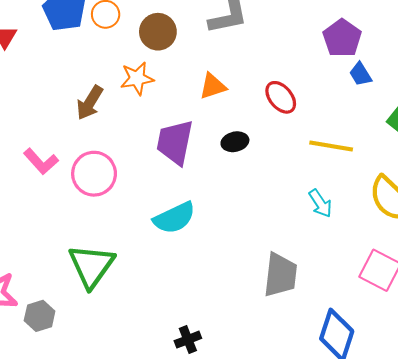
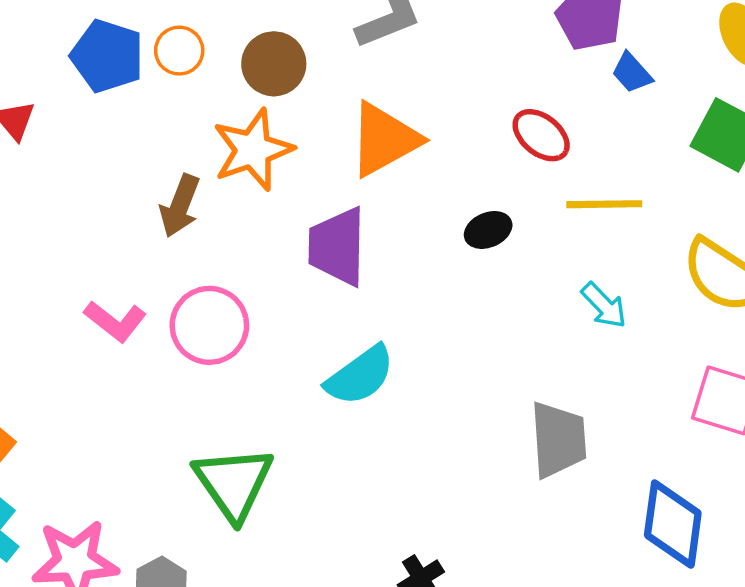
orange star: (137, 78) -> (253, 150), size x1.4
orange triangle: (213, 86) -> (384, 140), size x1.6
red ellipse: (281, 97) -> (541, 135), moved
black ellipse: (235, 142) -> (488, 230), moved

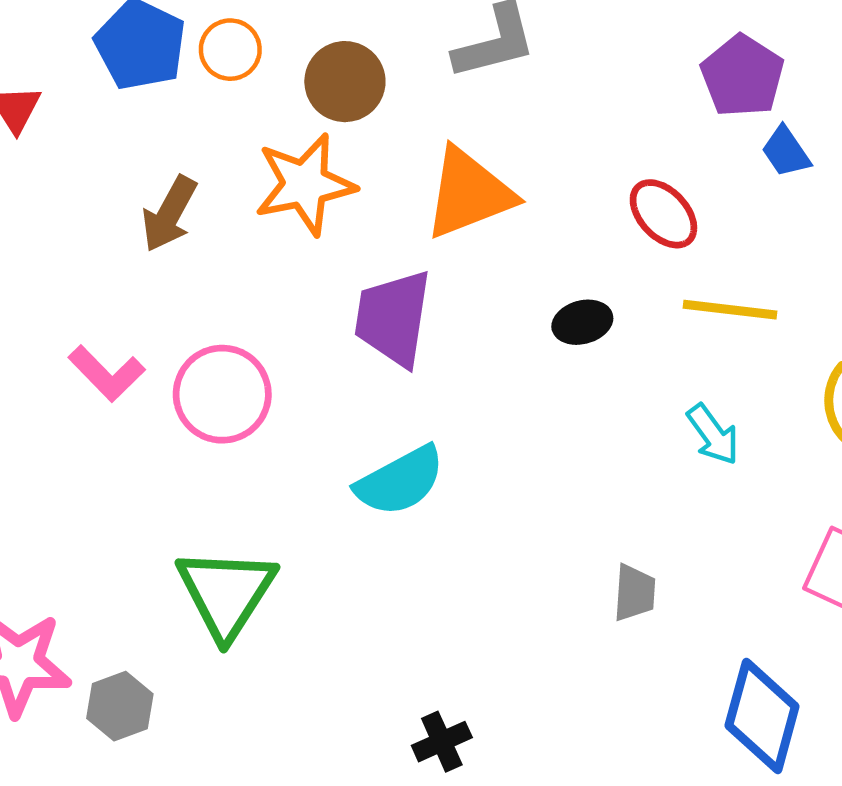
brown arrow: (180, 206) -> (169, 214), moved
gray trapezoid: (558, 440) -> (635, 593), size x0.6

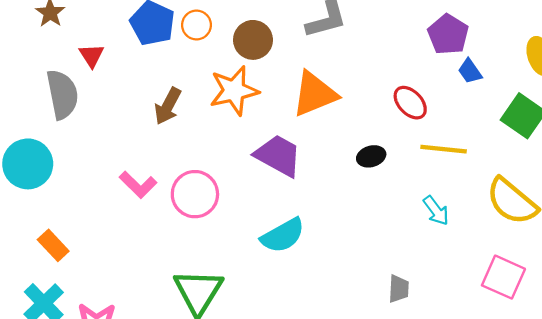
purple trapezoid: (393, 318) -> (278, 156), turned 111

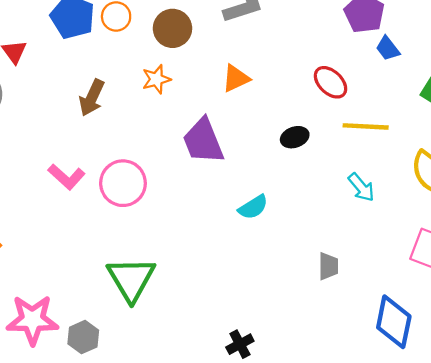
orange star: (234, 91) -> (156, 79), size x0.6
orange triangle: (315, 94) -> (236, 78), size x0.6
purple trapezoid: (278, 156) -> (203, 141), turned -138
cyan semicircle: (283, 236) -> (253, 207), moved, size x0.7

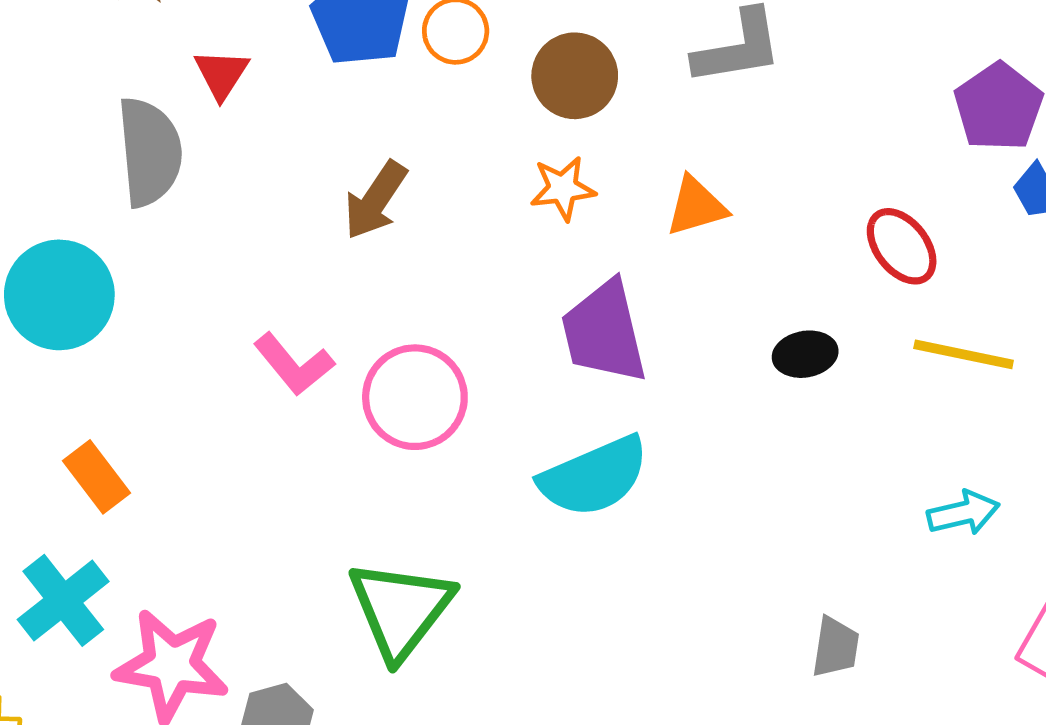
orange star: (156, 79) -> (563, 188), moved
cyan arrow: (361, 187) -> (963, 513), moved, turned -72
cyan semicircle: (253, 207) -> (594, 477), moved, size x1.6

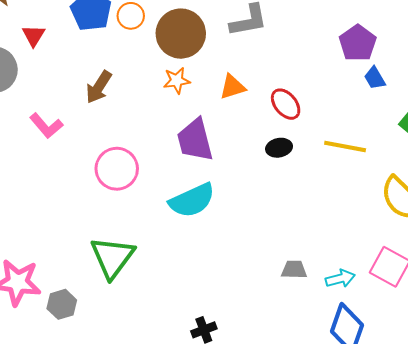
brown circle: (575, 76) -> (181, 34), size x1.4
red ellipse: (902, 246) -> (286, 104), moved
pink L-shape: (294, 364) -> (46, 126), moved
cyan arrow: (963, 513) -> (340, 279), moved
gray trapezoid: (836, 647) -> (294, 270), turned -96

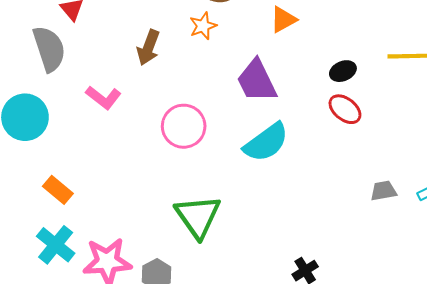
orange star: (177, 81) -> (203, 26), moved
red ellipse: (286, 104) -> (345, 109), moved

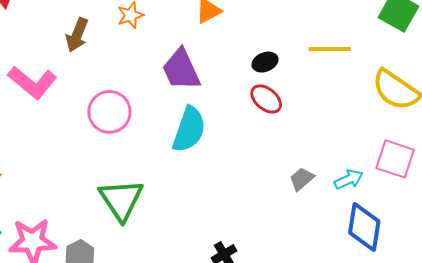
pink L-shape: (103, 97) -> (32, 82), size x1.4
cyan semicircle: (266, 142) -> (189, 129), turned -36
gray trapezoid: (384, 191) -> (302, 179), turned -32

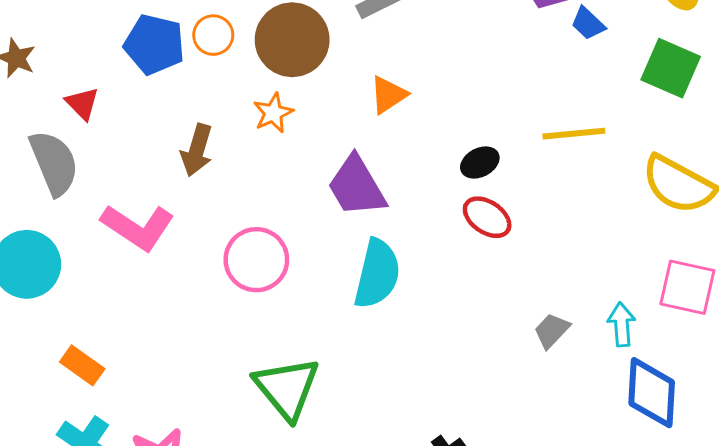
cyan arrow: (349, 179) -> (622, 324), turned -64

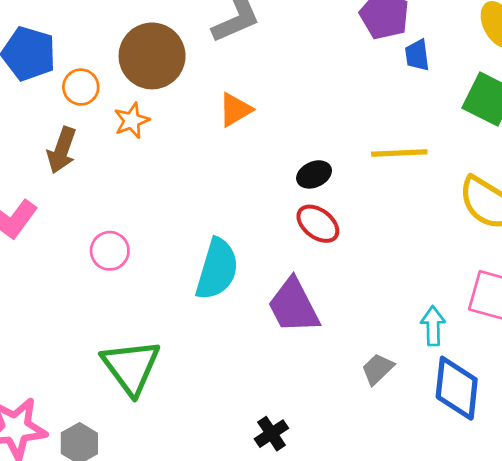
blue trapezoid: (588, 23) -> (417, 55), turned 36
orange circle: (213, 35) -> (81, 87), moved
purple trapezoid: (357, 186) -> (294, 306), moved
pink circle: (256, 260) -> (110, 251), size x0.7
gray trapezoid: (552, 331) -> (378, 369), moved

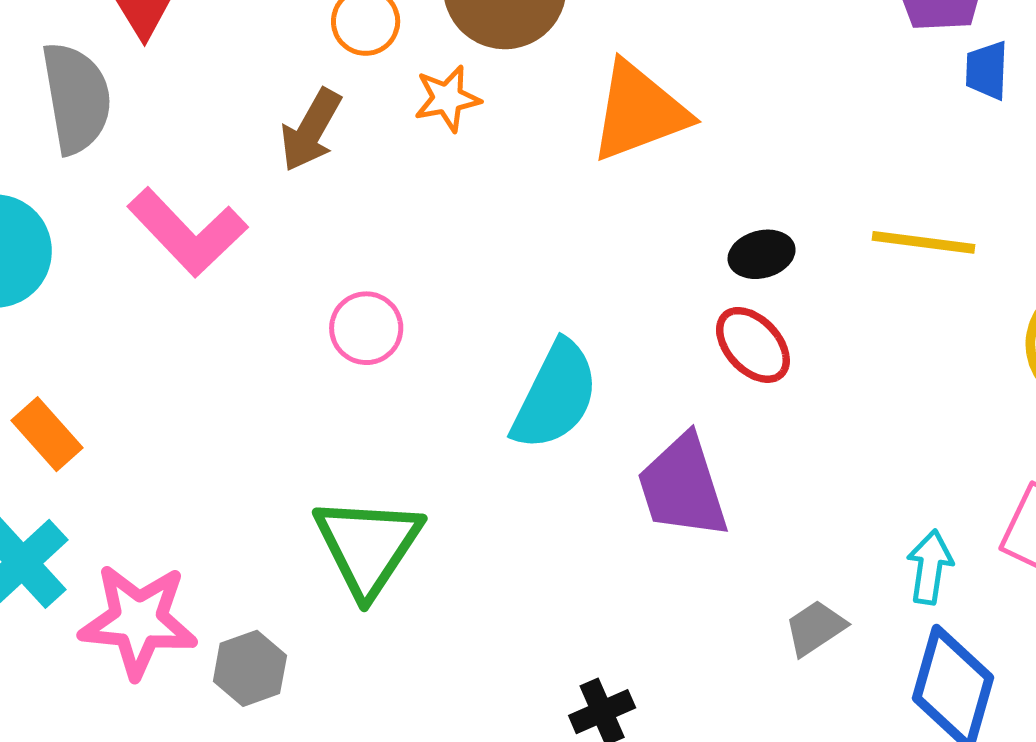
orange triangle: (235, 110) -> (639, 112), size x1.6

